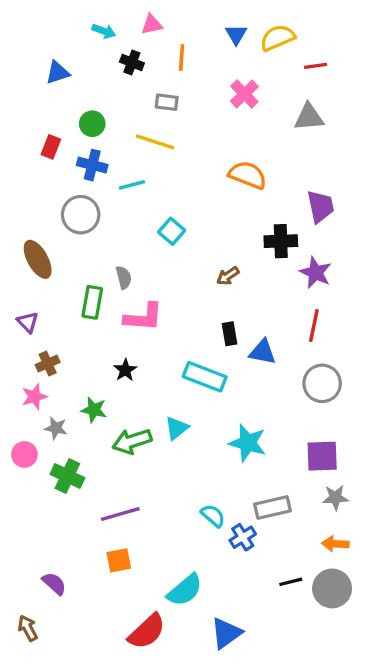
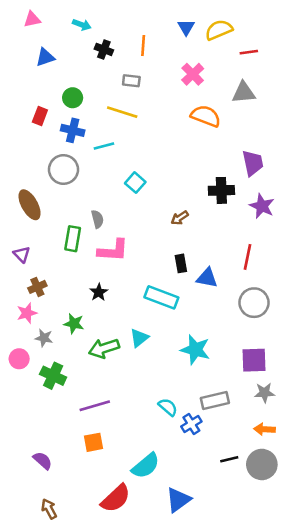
pink triangle: (152, 24) -> (32, 19), moved
orange semicircle: (248, 175) -> (206, 116), moved
purple star: (316, 273) -> (262, 206), moved
brown arrow: (28, 628) -> (49, 509), moved

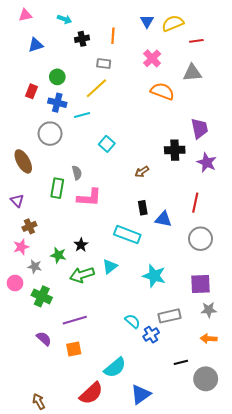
black cross: (104, 49) -> (82, 39), turned -32
yellow line: (122, 112) -> (96, 88), turned -60
black star: (99, 292) -> (81, 245), moved
purple semicircle: (43, 461) -> (44, 339), moved
gray circle: (262, 464) -> (206, 379), moved

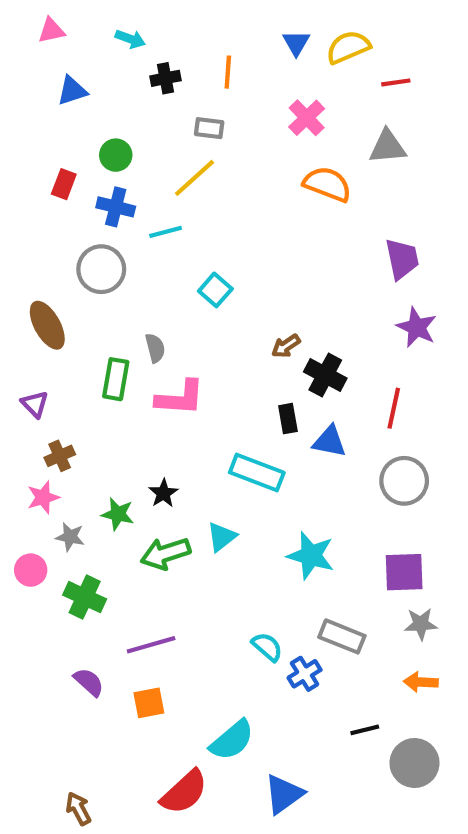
black cross: (175, 150) -> (325, 375), moved, turned 30
gray rectangle: (170, 316) -> (342, 636), turned 35

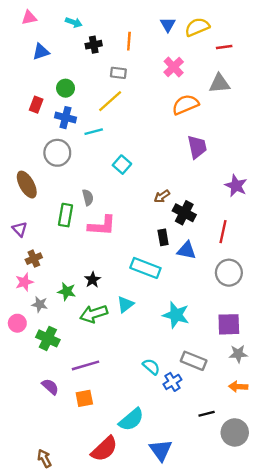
orange semicircle: (327, 184) -> (185, 105), turned -44
purple trapezoid: (402, 259) -> (197, 147), moved
blue triangle: (284, 794) -> (161, 450), turned -30

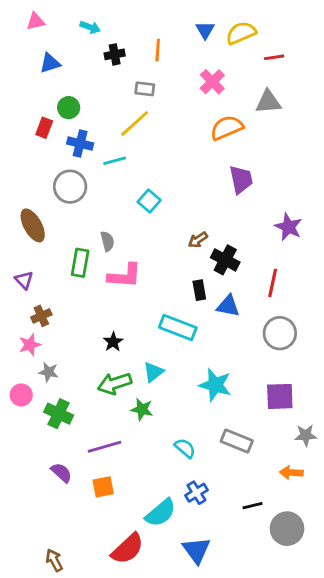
green circle: (66, 88) -> (69, 108), moved
green star: (67, 291) -> (142, 409), moved
gray star: (238, 354) -> (306, 435), moved
blue cross: (172, 382) -> (196, 493), moved

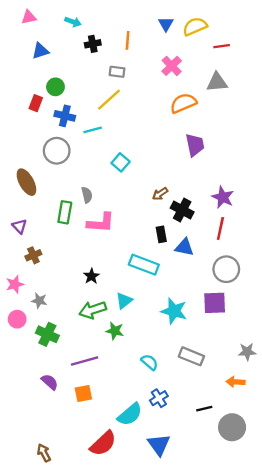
purple star: (288, 227) -> (223, 197), moved
pink star: (30, 345) -> (15, 284), moved
purple square: (280, 396) -> (215, 303), moved

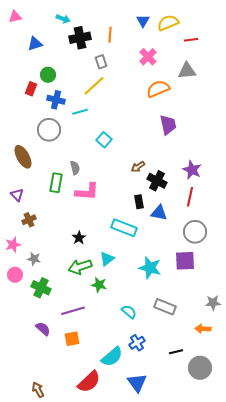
pink triangle: (29, 17) -> (15, 17), moved
black cross: (93, 44) -> (80, 38), size x1.5
gray rectangle: (117, 72) -> (101, 62), turned 64

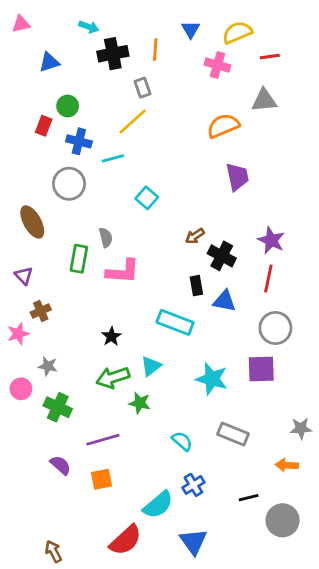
blue triangle: (143, 21) -> (191, 30), moved
pink cross: (148, 57) -> (217, 65), moved, turned -30
pink star: (13, 245) -> (18, 334), moved

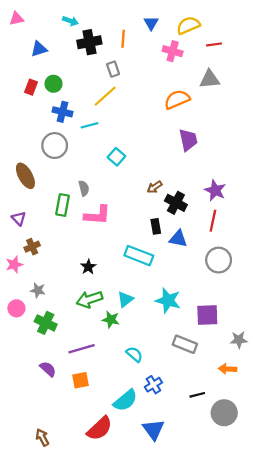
red rectangle: (44, 126) -> (31, 87), moved
cyan triangle: (151, 366) -> (125, 299), moved
purple square: (261, 369) -> (207, 315), moved
cyan semicircle: (182, 441) -> (134, 354), moved

